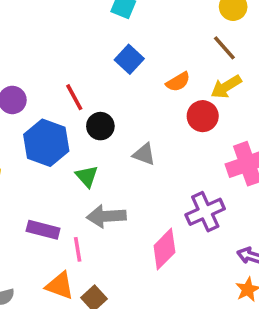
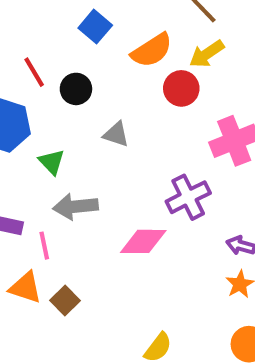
orange semicircle: (178, 82) -> (152, 50), size x1.5
black circle: (100, 126) -> (76, 89), moved
pink diamond: (164, 249) -> (143, 241), turned 48

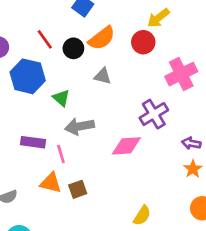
orange semicircle: (152, 50) -> (102, 38), moved
brown square: (65, 301) -> (78, 189), turned 30

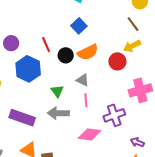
green triangle: (61, 98) -> (57, 91), moved
purple rectangle: (33, 142) -> (22, 118), size x1.4
pink line: (61, 154) -> (86, 100), moved

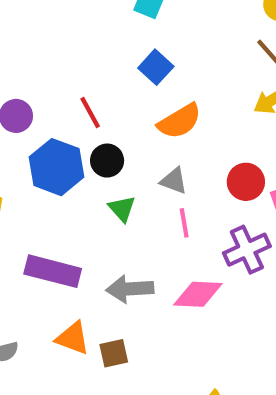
black circle: (66, 55) -> (107, 161), moved
red circle: (117, 61) -> (246, 182), moved
gray arrow: (58, 113) -> (130, 289), moved

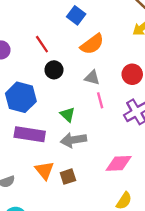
blue hexagon: (56, 167) -> (21, 97), moved
green triangle: (122, 209) -> (67, 115), moved
pink diamond: (198, 294) -> (119, 163), moved
orange triangle: (73, 338) -> (44, 170), turned 36

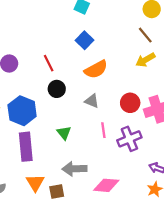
pink line: (100, 100) -> (103, 130), moved
purple rectangle: (30, 134) -> (26, 147), turned 68
gray arrow: (73, 140) -> (74, 169), moved

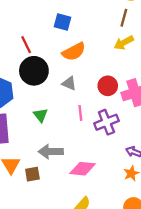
brown line: (145, 35) -> (124, 18), turned 54
blue square: (84, 40) -> (63, 22), turned -30
black circle: (57, 89) -> (34, 71), size x1.6

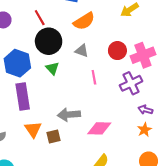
green triangle: (41, 115) -> (52, 68), moved
purple cross: (106, 122) -> (131, 83), moved

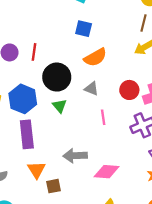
red line: (40, 18) -> (34, 52), moved, turned 35
brown square: (54, 137) -> (53, 186), moved

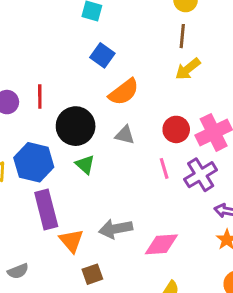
blue square: (84, 29) -> (102, 55), turned 30
pink line: (103, 117) -> (164, 168), moved
orange triangle: (36, 170) -> (71, 241), moved

